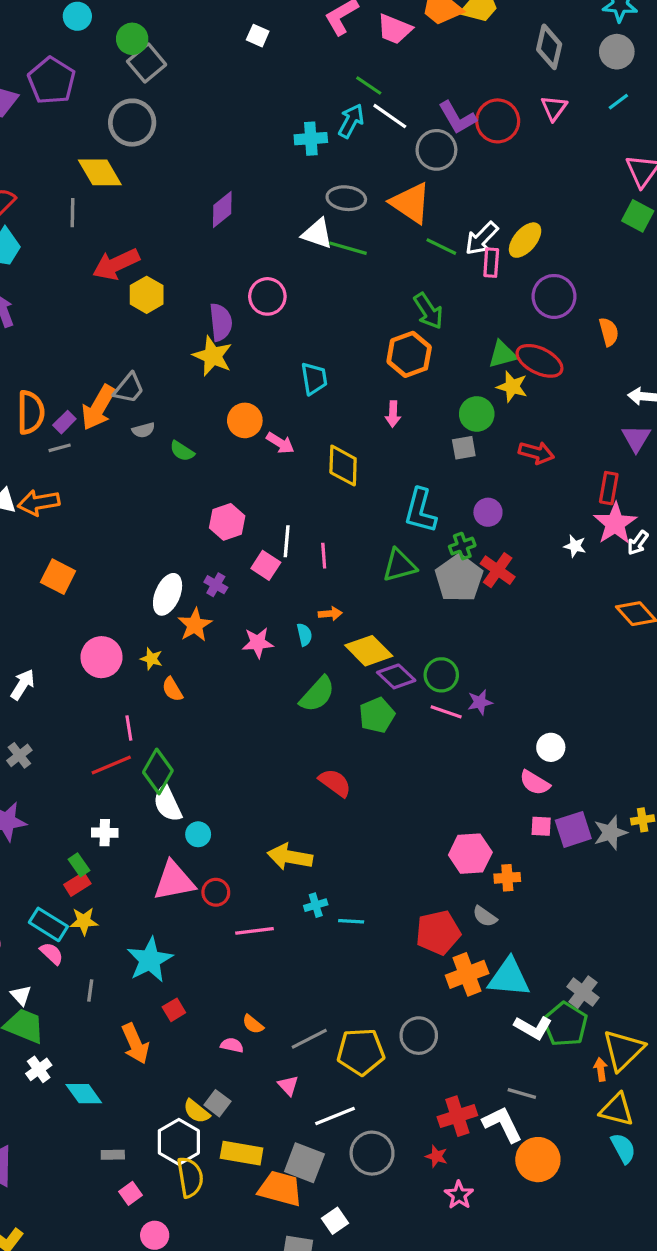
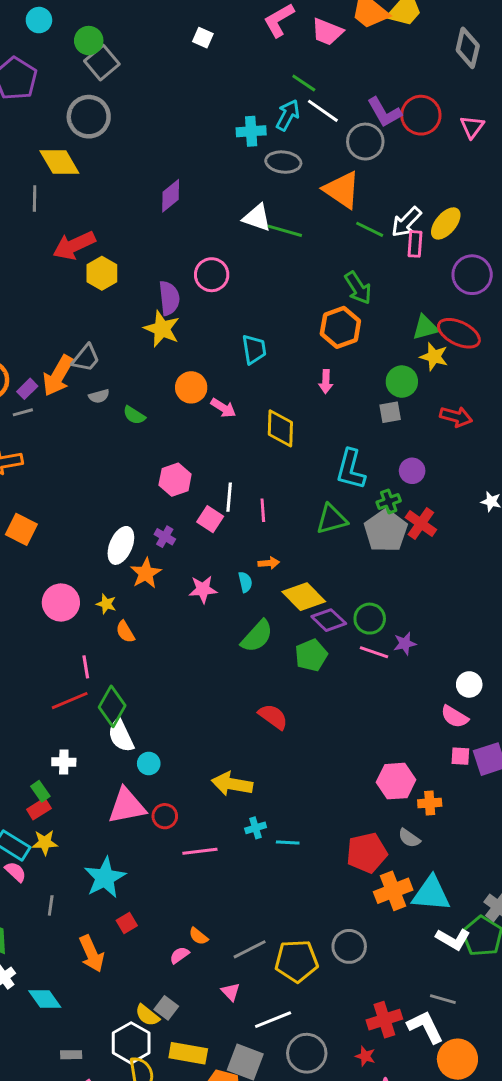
pink triangle: (554, 108) -> (472, 127), moved
gray ellipse: (346, 198) -> (283, 162), moved
pink semicircle: (232, 1045) -> (179, 955), turned -48

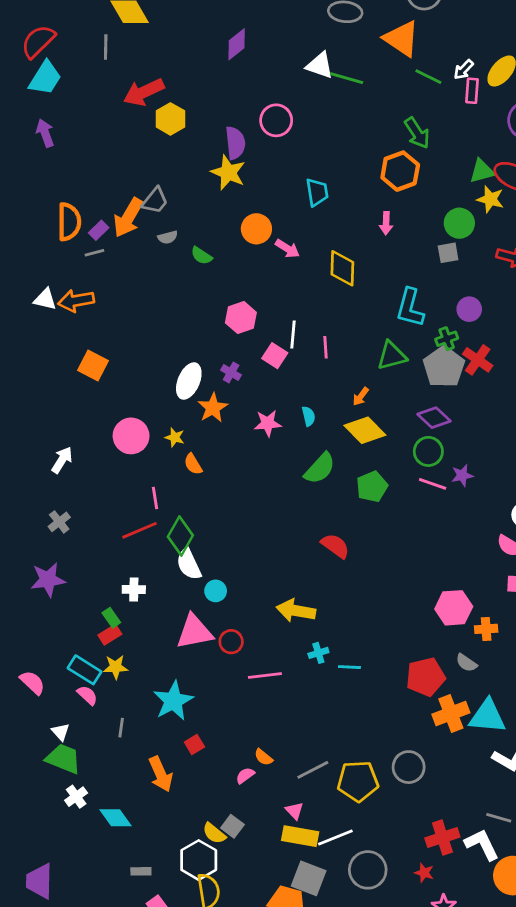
white arrow: (406, 222) -> (464, 70), size x0.7
orange arrow: (269, 563) -> (361, 396), moved, turned 132
purple diamond: (329, 620) -> (434, 418), moved
yellow rectangle: (188, 1053) -> (300, 836), moved

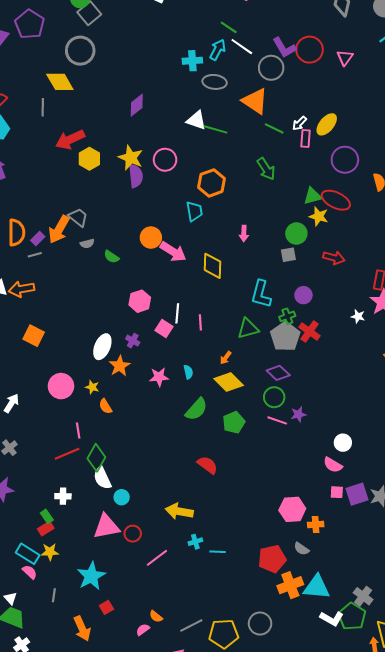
orange hexagon: (400, 171) -> (212, 183), moved
yellow star: (228, 172) -> (131, 158), moved
gray trapezoid: (155, 201) -> (78, 217), turned -90
pink arrow: (287, 249) -> (173, 252), size x1.5
pink line: (265, 675) -> (157, 558), turned -30

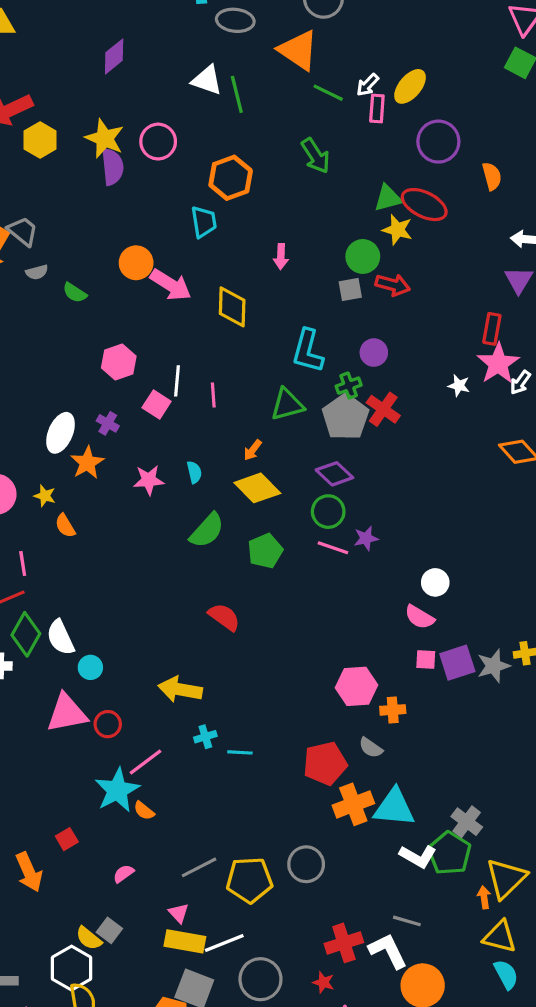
green line: (216, 129) -> (237, 94), turned 60
red arrow: (334, 258) -> (393, 285), moved
green diamond: (96, 458) -> (26, 634), moved
cyan star: (91, 576) -> (117, 790), moved
orange semicircle: (156, 616) -> (144, 811), moved

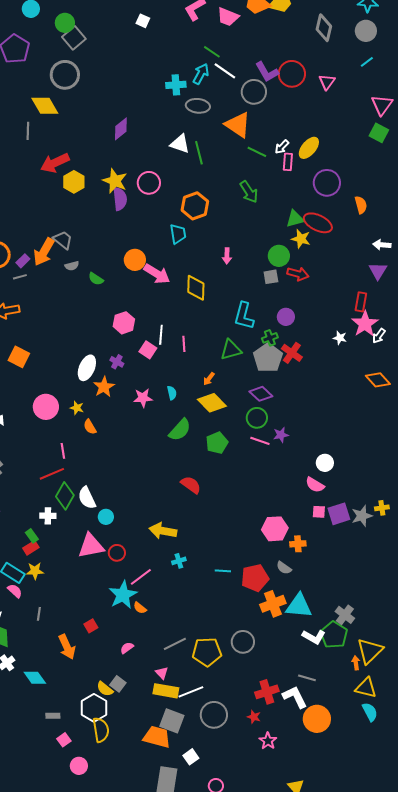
cyan line: (240, 752) -> (223, 571), moved

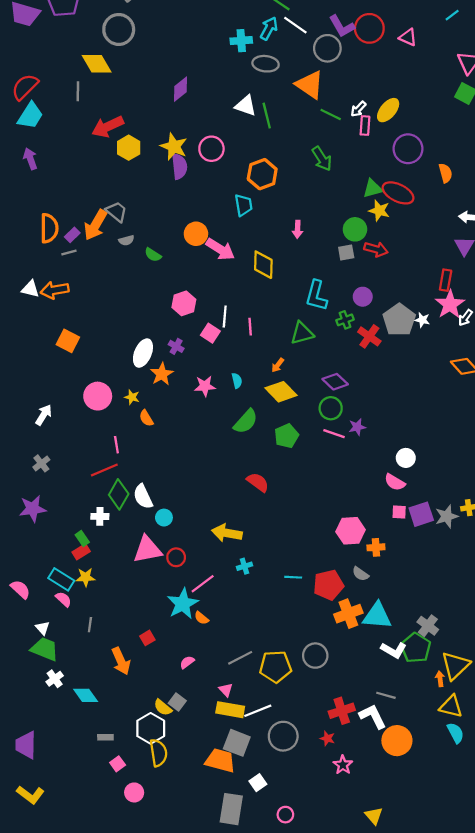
pink triangle: (327, 82) -> (408, 37), turned -42
gray pentagon: (268, 358) -> (399, 320), moved

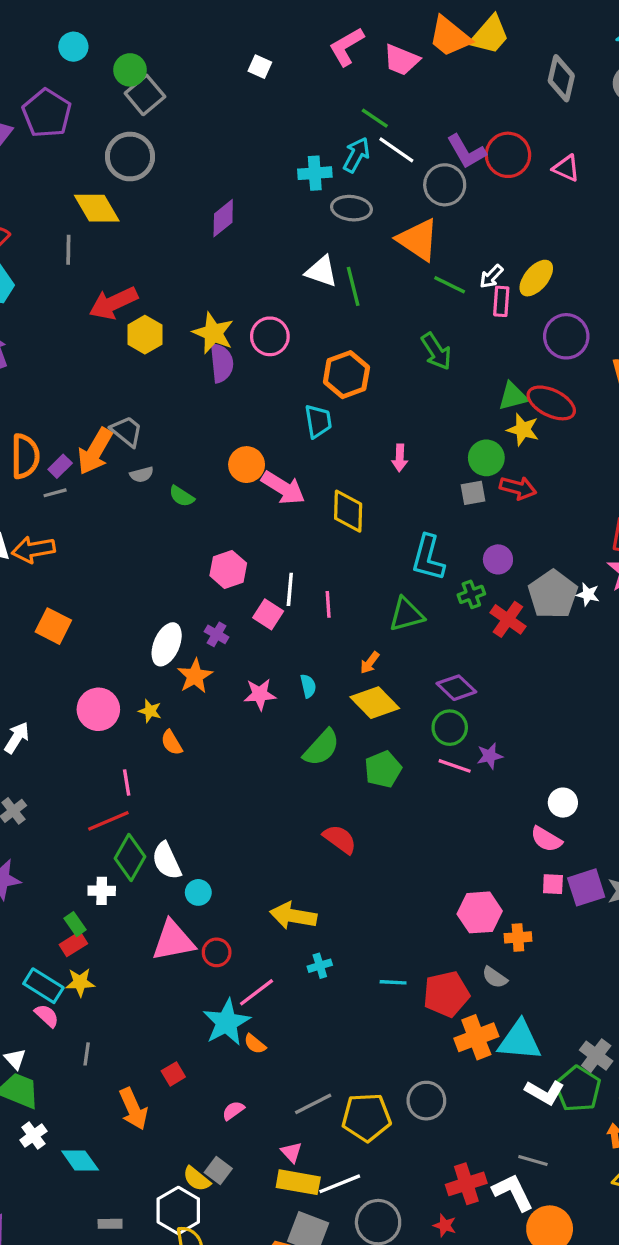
purple diamond: (181, 89) -> (223, 218), moved

